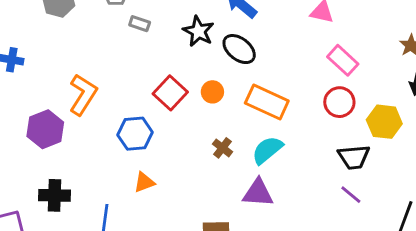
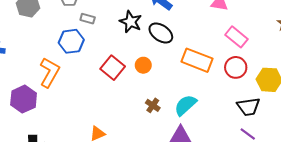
orange rectangle: (267, 102) -> (197, 60), moved
blue hexagon: (135, 134) -> (71, 41), moved

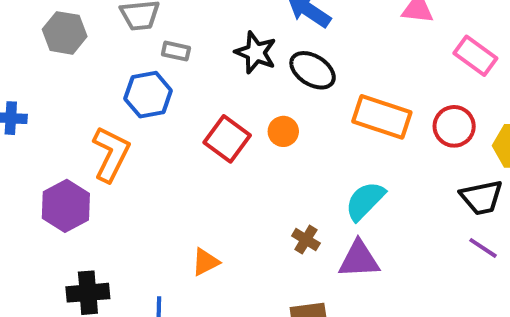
pink rectangle: (236, 37) -> (475, 56), moved
brown cross: (153, 105) -> (306, 240), moved

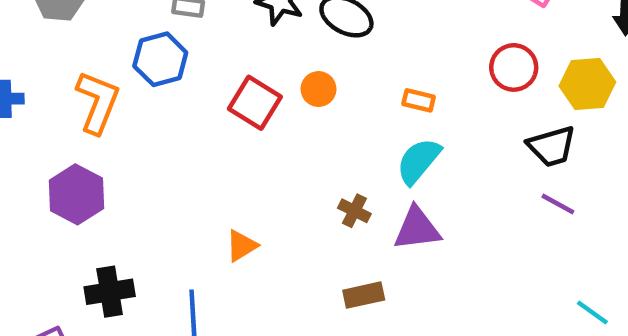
orange rectangle: (382, 117) -> (419, 100), moved, size x0.5
orange L-shape: (111, 154) -> (98, 102), moved

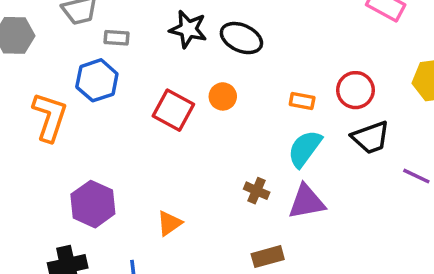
red circle: (514, 67) -> (355, 90), moved
black trapezoid: (552, 146) -> (371, 137), moved
purple hexagon: (76, 194) -> (93, 204), moved

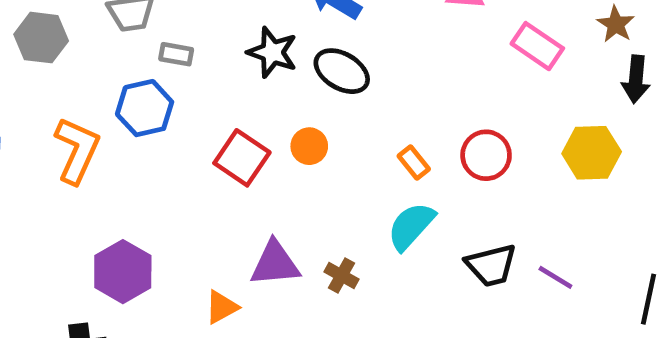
orange rectangle: (302, 101) -> (414, 163), turned 35
black trapezoid: (371, 137) -> (491, 265), moved
purple triangle: (307, 202) -> (275, 264), moved

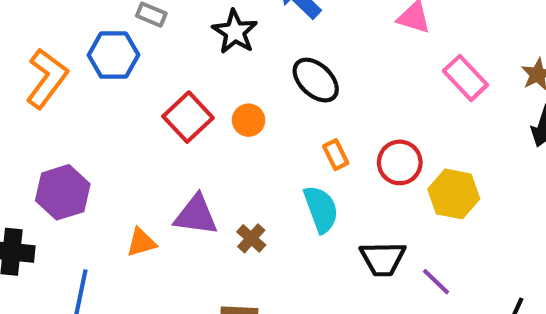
black ellipse: (342, 71) -> (316, 80), moved
yellow hexagon: (592, 153) -> (454, 194), moved
cyan semicircle: (411, 226) -> (321, 209), turned 105

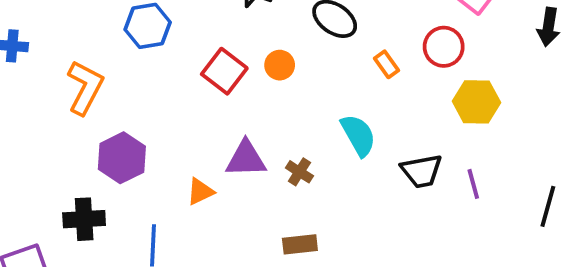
orange L-shape: (47, 78) -> (85, 87), moved
orange rectangle: (336, 155) -> (387, 64), moved
red circle: (400, 162) -> (444, 47), moved
purple line: (436, 282) -> (473, 184), turned 40

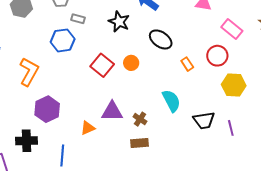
brown rectangle: (300, 244) -> (139, 143), moved

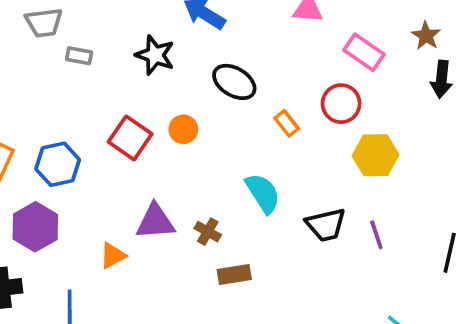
blue hexagon: (63, 40) -> (58, 164), moved
brown rectangle: (139, 143) -> (234, 274), moved

